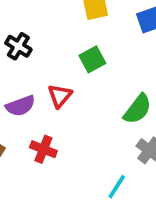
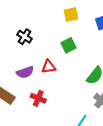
red triangle: (60, 96) -> (49, 67), turned 40

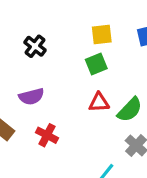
yellow square: (71, 14) -> (102, 34), moved
red triangle: (49, 67) -> (99, 102), moved

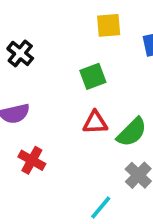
yellow square: (102, 34) -> (109, 25), moved

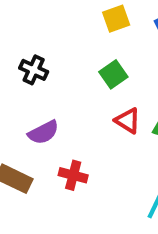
red triangle: (95, 123) -> (128, 121), turned 48

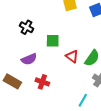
green square: (113, 74) -> (53, 41), moved, turned 32

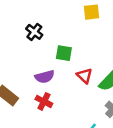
purple semicircle: (29, 59) -> (45, 77), moved

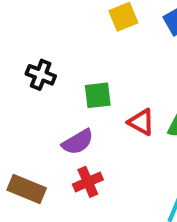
red cross: (44, 101) -> (88, 182), turned -35

